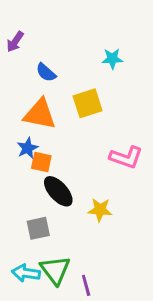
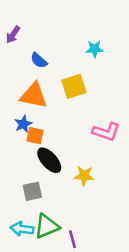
green triangle: (55, 270) -> (47, 226), turned 44

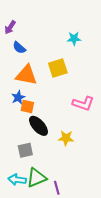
blue semicircle: (39, 61) -> (19, 48), moved

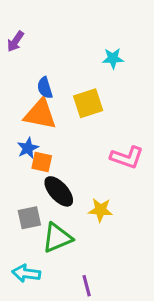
blue semicircle: (19, 48) -> (45, 88), moved, turned 32
gray square: (25, 150) -> (29, 218), moved
green triangle: (36, 178) -> (57, 238), moved

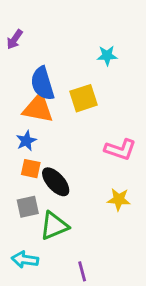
blue semicircle: (45, 88) -> (42, 83), size x1.6
orange square: (42, 162) -> (31, 169), moved
yellow star: (100, 210) -> (119, 199), moved

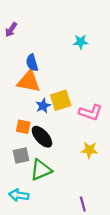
blue semicircle: (42, 83) -> (32, 63), size x0.7
yellow square: (84, 98) -> (61, 100), moved
blue star: (26, 141) -> (43, 106), moved
purple line: (82, 271) -> (83, 204), moved

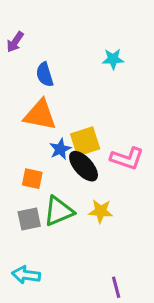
blue semicircle: (32, 63) -> (45, 75), moved
black ellipse: (42, 137) -> (84, 166), moved
yellow star: (89, 150) -> (101, 211), moved
green triangle: (41, 170) -> (59, 211), moved

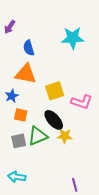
cyan star: (113, 59) -> (73, 38), size x1.6
blue star: (60, 149) -> (12, 96), moved
black ellipse: (84, 166) -> (54, 120), moved

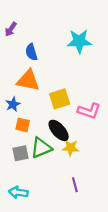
purple line: (75, 185) -> (75, 185), moved

